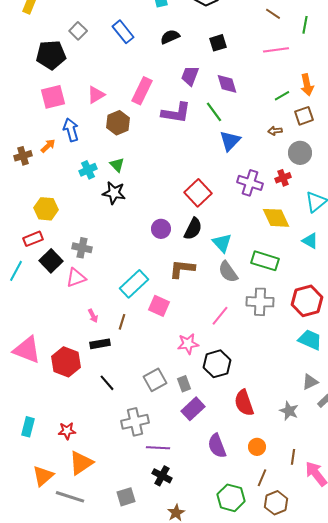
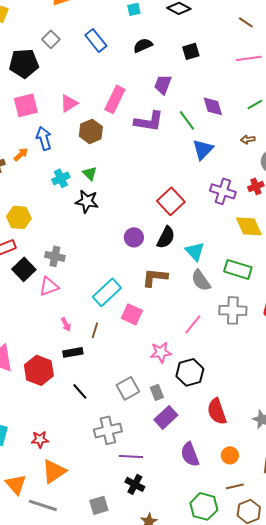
purple diamond: (227, 84) -> (213, 106), moved
orange triangle: (43, 476) -> (16, 484), turned -30
brown line: (262, 478) -> (235, 486), turned 54

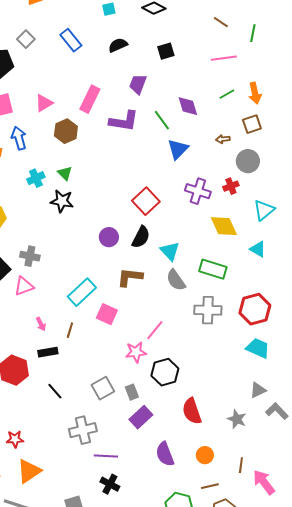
green line: (255, 104) -> (227, 94), moved
pink line: (193, 324) -> (155, 330), moved

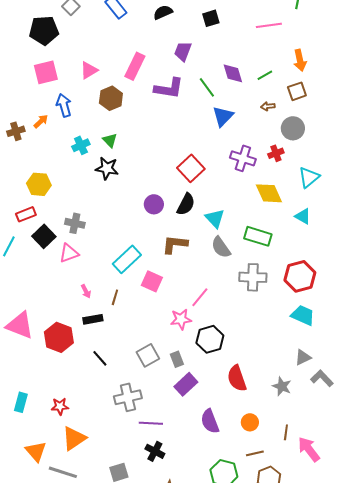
green line: (227, 94) -> (265, 75), moved

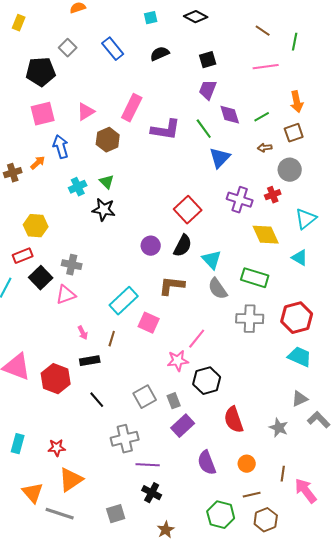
purple trapezoid: (183, 51) -> (208, 90), moved

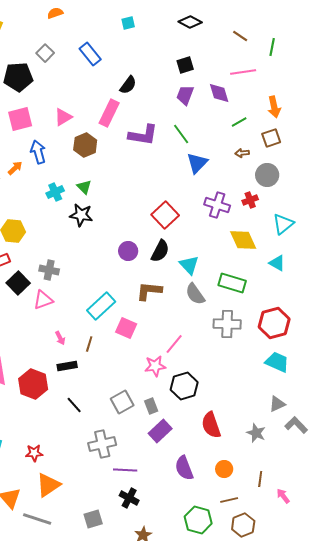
black diamond: (196, 17) -> (190, 22), moved
black semicircle: (160, 54) -> (128, 85), moved, turned 150
purple diamond: (230, 115) -> (219, 93), moved
pink arrow: (306, 491) -> (283, 496), size x0.6

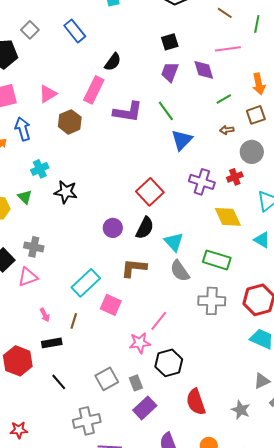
green triangle: (84, 187) -> (25, 197), moved

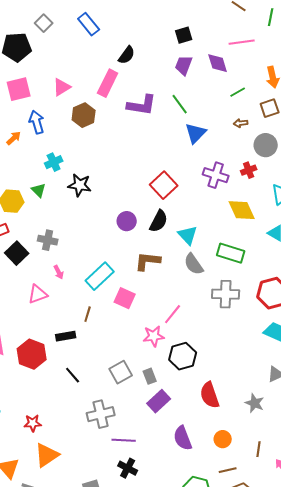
pink triangle: (28, 277) -> (38, 294), moved
pink arrow: (45, 315) -> (59, 272), moved

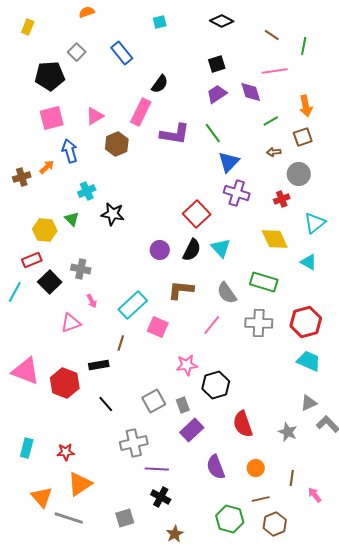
purple trapezoid: (184, 65) -> (217, 94), turned 35
purple cross: (216, 175) -> (237, 193), moved
cyan triangle: (188, 235) -> (221, 248), moved
pink line: (173, 314) -> (212, 325), moved

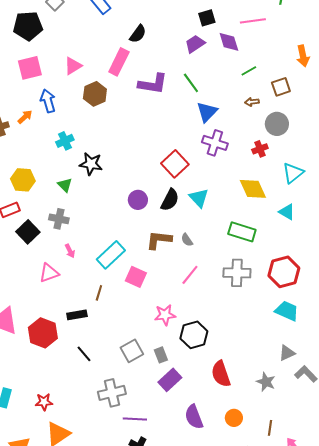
black square: (217, 64) -> (207, 18), moved
orange arrow: (306, 106) -> (303, 56), moved
green triangle: (72, 219) -> (65, 185), moved
gray semicircle: (227, 293) -> (187, 240), moved, size x0.6

